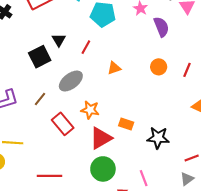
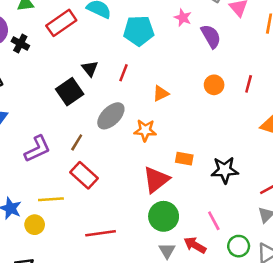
orange star: (90, 110) -> (145, 130), moved
red rectangle: (63, 124) -> (84, 175), moved

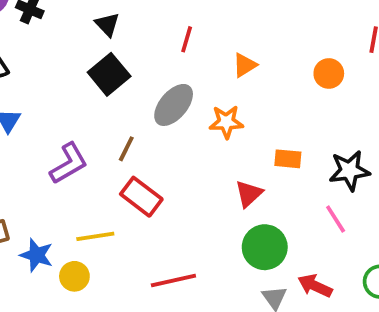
black triangle: (90, 69) -> (107, 24), moved
orange circle: (214, 85) -> (329, 73), moved
red triangle: (156, 180) -> (249, 194), size x0.7
pink line: (214, 221) -> (336, 219), moved

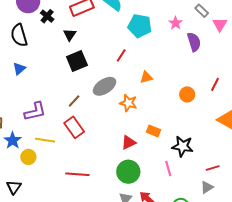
black triangle: (107, 24) -> (70, 35), moved
purple L-shape: (69, 163) -> (35, 111), moved

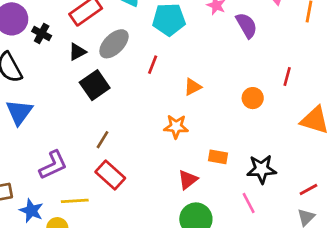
black triangle: (70, 35) -> (77, 52), turned 40
blue triangle: (19, 69) -> (19, 112), size x1.5
gray ellipse: (105, 86) -> (114, 44), moved

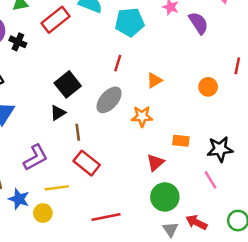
gray ellipse: (114, 44) -> (109, 100), moved
black triangle: (77, 52) -> (58, 113), moved
brown line: (102, 140) -> (78, 132), turned -35

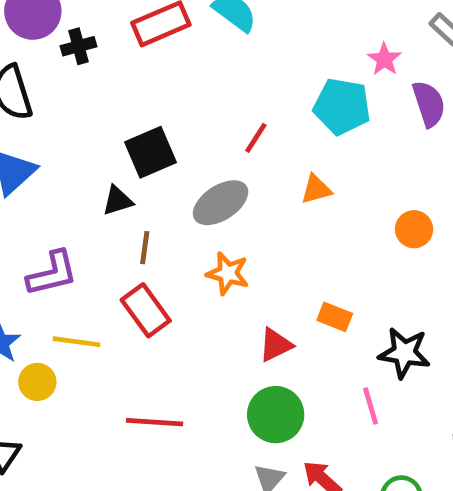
cyan pentagon: (130, 22) -> (342, 106), moved
black cross: (18, 42) -> (79, 46), turned 35
orange star: (142, 116) -> (228, 273), moved

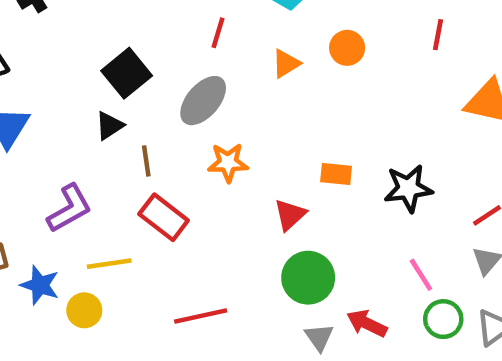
orange circle: (414, 229) -> (347, 48), moved
pink line: (371, 406) -> (421, 275), moved

